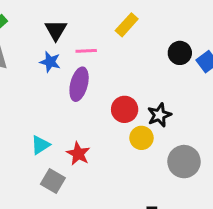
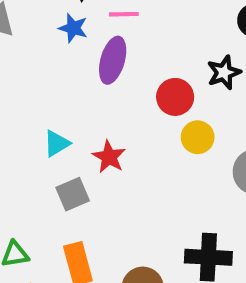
black star: (159, 115) -> (224, 72), moved
gray square: (53, 181) -> (73, 194), turned 35

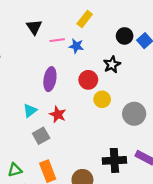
blue star: (73, 28) -> (76, 46), moved
purple ellipse: (113, 60) -> (50, 79), moved

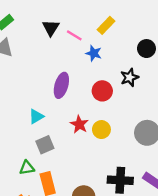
pink line: (57, 40) -> (74, 35), moved, turned 32
yellow circle: (102, 99) -> (101, 130), moved
red star: (58, 114) -> (79, 124), moved
green triangle: (15, 170) -> (27, 168), moved

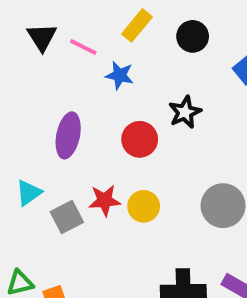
black circle: (146, 49) -> (193, 36), moved
red star: (79, 124) -> (105, 200), turned -30
gray square: (45, 145) -> (67, 217), moved

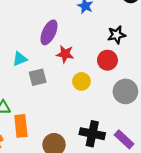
red circle: (140, 139) -> (107, 60), moved
red star: (105, 200) -> (65, 54), moved

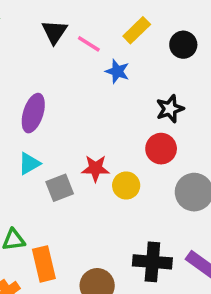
purple ellipse: (49, 32) -> (33, 113), moved
red star: (65, 54) -> (95, 168), moved

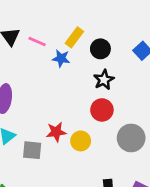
yellow rectangle: (137, 30) -> (74, 37), moved
black circle: (183, 45) -> (100, 49), moved
gray square: (60, 188) -> (32, 150), turned 36

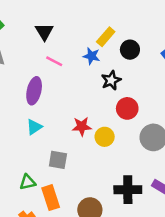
pink line: (37, 42) -> (54, 61), moved
black star: (104, 80) -> (111, 80), moved
gray square: (32, 150) -> (58, 160), moved

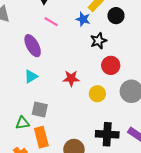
purple ellipse: (34, 91) -> (33, 46), turned -45
yellow circle: (105, 137) -> (97, 94), moved
gray square: (58, 160) -> (40, 110), moved

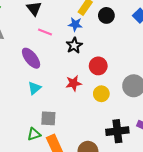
black star: (98, 41) -> (74, 45), moved
red circle: (111, 65) -> (98, 66), moved

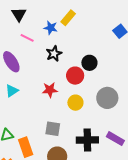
black circle: (106, 15) -> (89, 63), moved
blue star: (75, 24) -> (51, 28), moved
gray square: (48, 118) -> (53, 129), moved

